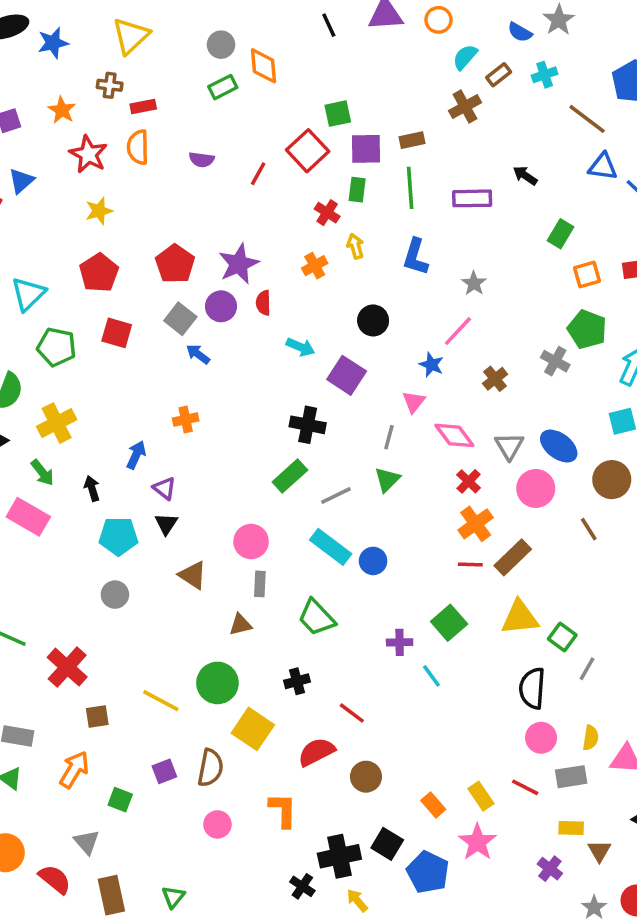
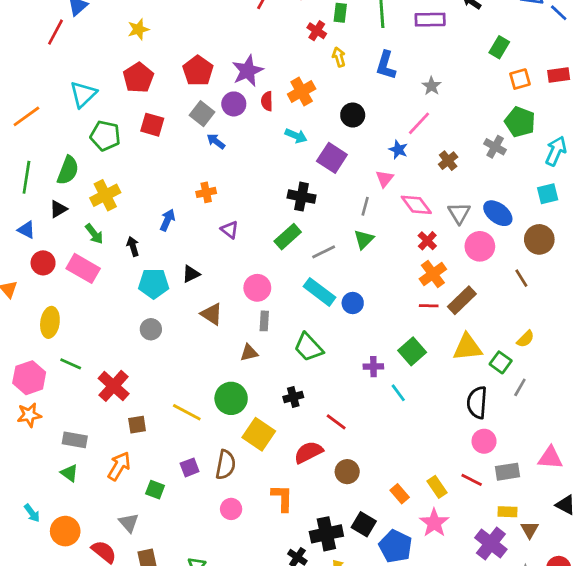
orange cross: (315, 266) -> (302, 92), moved, size x1.4
purple triangle: (164, 488) -> (230, 230), moved
black triangle: (166, 524) -> (191, 274), turned 30
yellow semicircle: (591, 738) -> (525, 339), moved, turned 36
purple cross: (550, 869) -> (491, 544), size x1.6

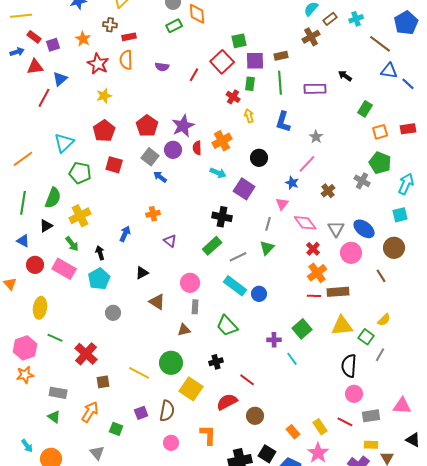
cyan pentagon: (154, 284) -> (99, 279), moved, turned -30
brown rectangle: (462, 300) -> (338, 292), turned 40

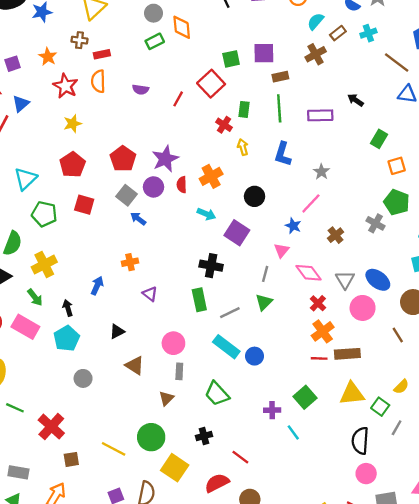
purple square: (255, 61) -> (264, 53), moved
green rectangle: (212, 246) -> (199, 300), turned -60
brown triangle: (184, 330) -> (166, 398), turned -32

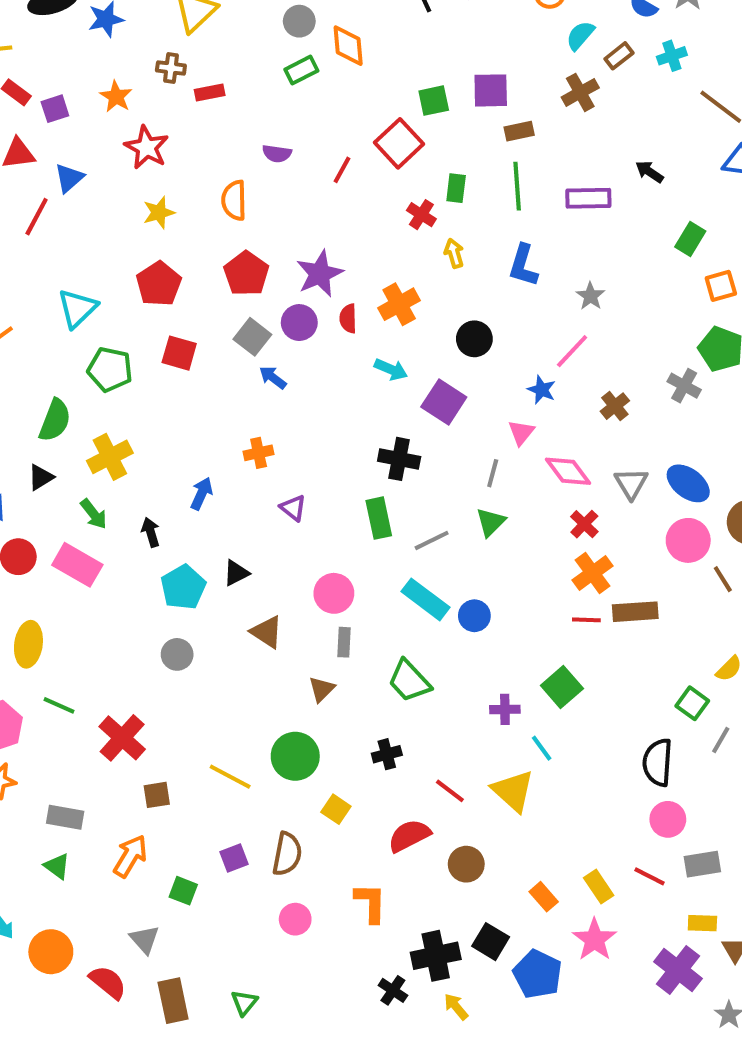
orange semicircle: (98, 81) -> (234, 200), moved
pink circle: (363, 308) -> (688, 540), moved
cyan pentagon: (67, 338) -> (183, 587), moved
yellow triangle: (352, 394) -> (513, 791), moved, turned 48
yellow square: (175, 468) -> (336, 809), size x0.6

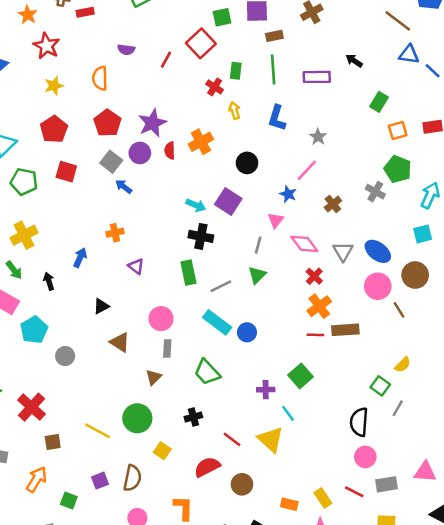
cyan arrow: (391, 369) -> (196, 205), moved
cyan pentagon: (183, 587) -> (34, 330), moved
orange rectangle: (544, 897) -> (289, 504), turned -35

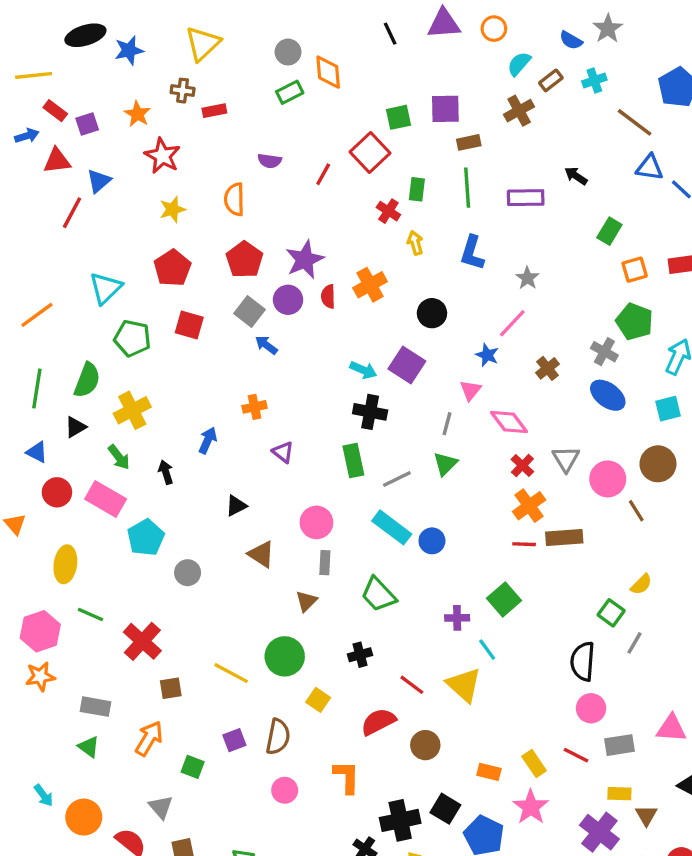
gray triangle: (343, 251) -> (566, 459), moved
blue ellipse: (378, 251) -> (608, 395), moved

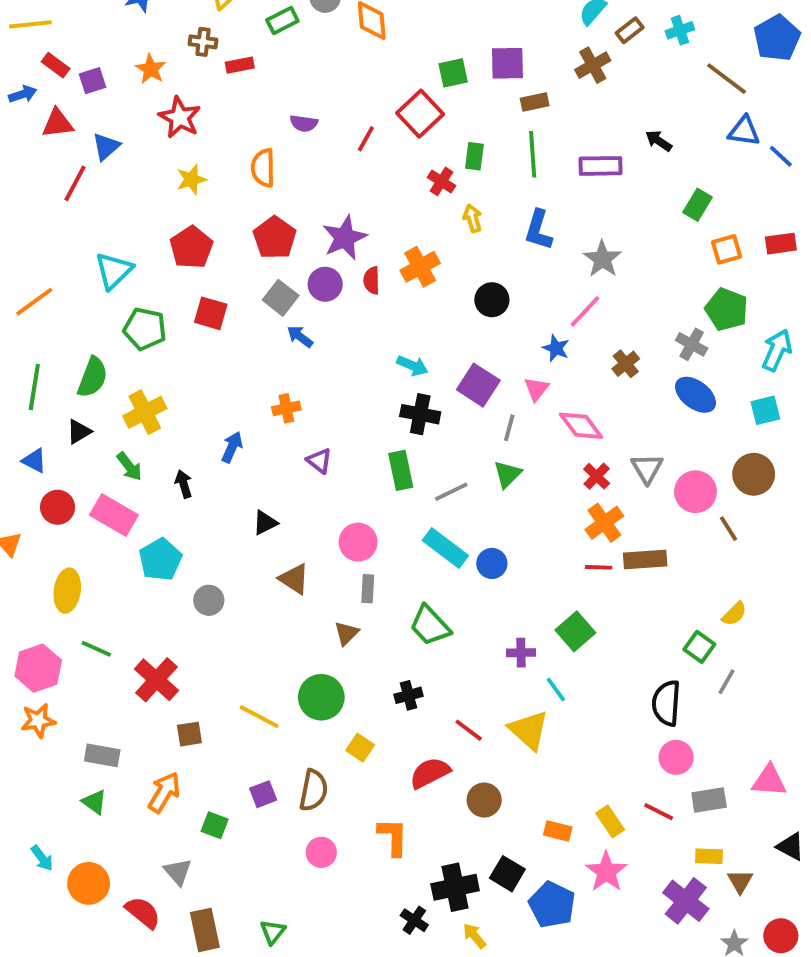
green rectangle: (290, 92) -> (282, 21), moved
gray star: (527, 278) -> (602, 259), size x1.4
purple square: (407, 365) -> (478, 385), moved

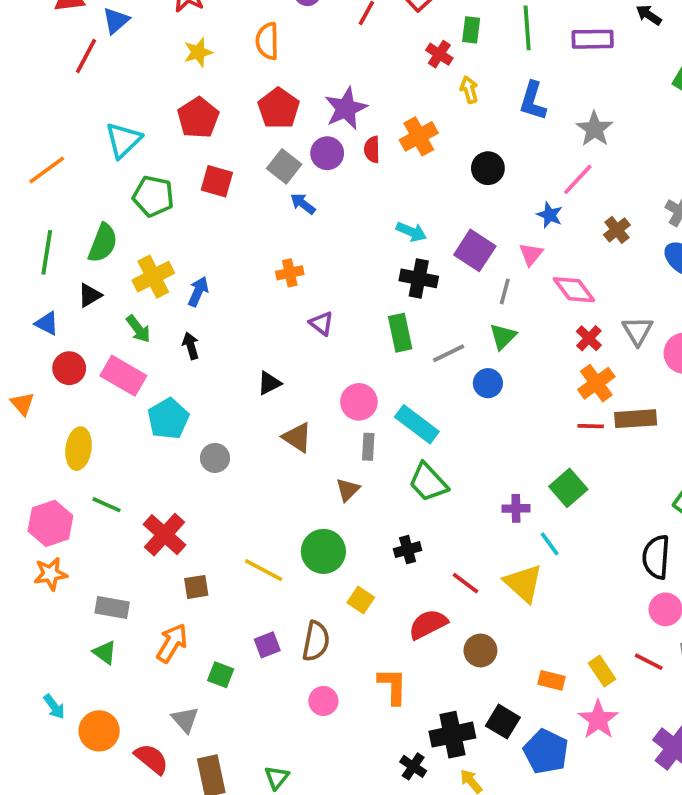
blue arrow: (232, 447) -> (198, 292), moved
cyan rectangle: (445, 548) -> (417, 424), moved
blue circle: (492, 563) -> (488, 383), moved

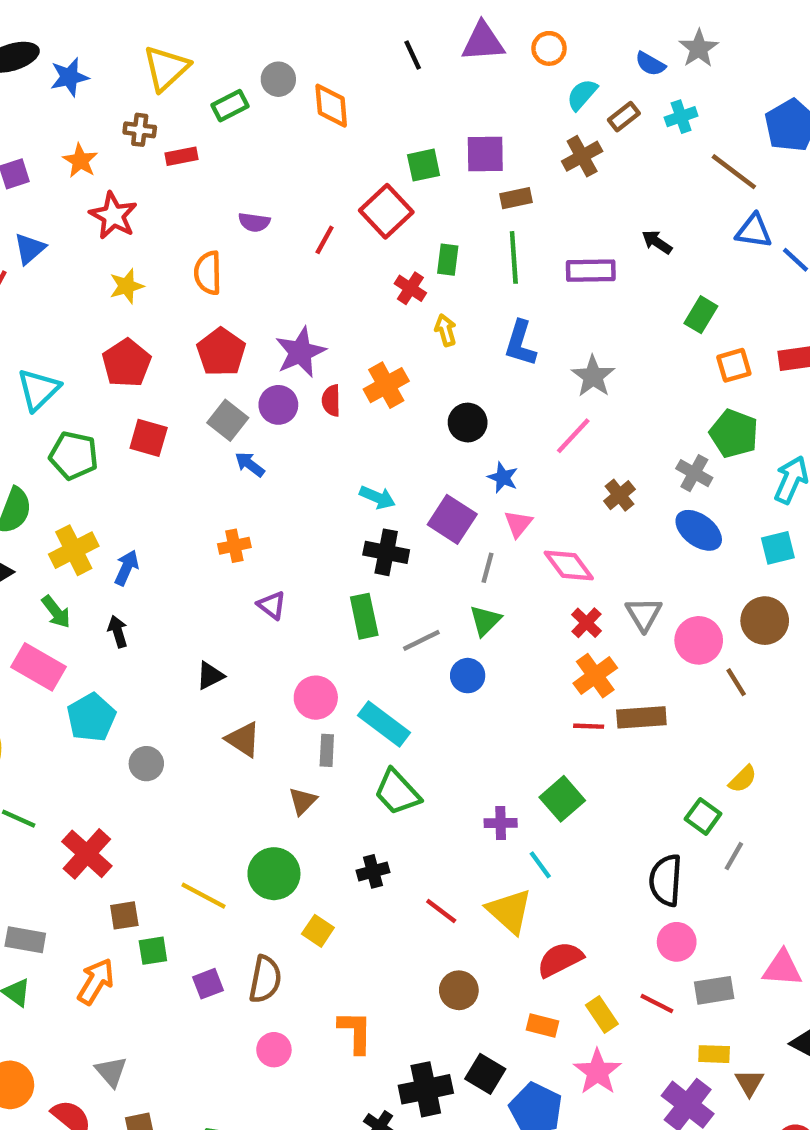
blue star: (550, 215) -> (503, 478), moved
red semicircle: (428, 624) -> (560, 959), moved
green square: (221, 675) -> (153, 951), moved, turned -30

